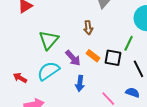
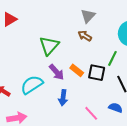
brown arrow: (88, 28) -> (85, 36), moved, turned 128
green triangle: (49, 40) -> (49, 46), moved

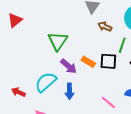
brown arrow: (85, 36) -> (105, 26), moved
blue arrow: (63, 98) -> (70, 91), moved

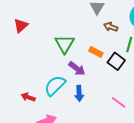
black square: (108, 61) -> (116, 61), turned 36
orange rectangle: (88, 62) -> (96, 52), moved

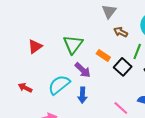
red triangle: (21, 26) -> (35, 46), moved
red arrow: (28, 97) -> (25, 88), moved

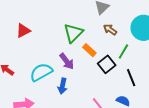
green triangle: (73, 44) -> (73, 33), moved

